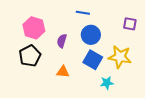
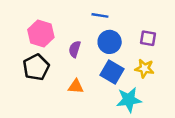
purple square: (130, 24) -> (148, 38), moved
yellow star: (120, 57) -> (144, 68), size x0.7
cyan star: (107, 83) -> (129, 100), size x1.5

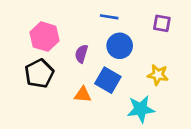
purple square: (148, 38) -> (162, 23), moved
blue square: (112, 72) -> (108, 80), moved

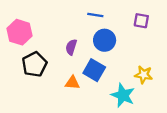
pink hexagon: (45, 37) -> (20, 32), moved
yellow star: (158, 75) -> (144, 75), moved
cyan star: (141, 109) -> (123, 95), turned 30

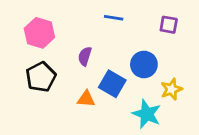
pink hexagon: (20, 32) -> (39, 33), moved
blue circle: (105, 40) -> (144, 65), moved
yellow star: (144, 75) -> (171, 89), turned -30

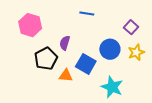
purple square: (169, 25) -> (131, 27), moved, turned 32
black pentagon: (41, 77) -> (46, 59), moved
yellow star: (171, 89) -> (136, 52), moved

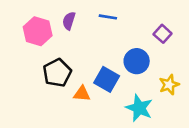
purple semicircle: (65, 43) -> (69, 21), moved
yellow star: (136, 52) -> (169, 85), moved

